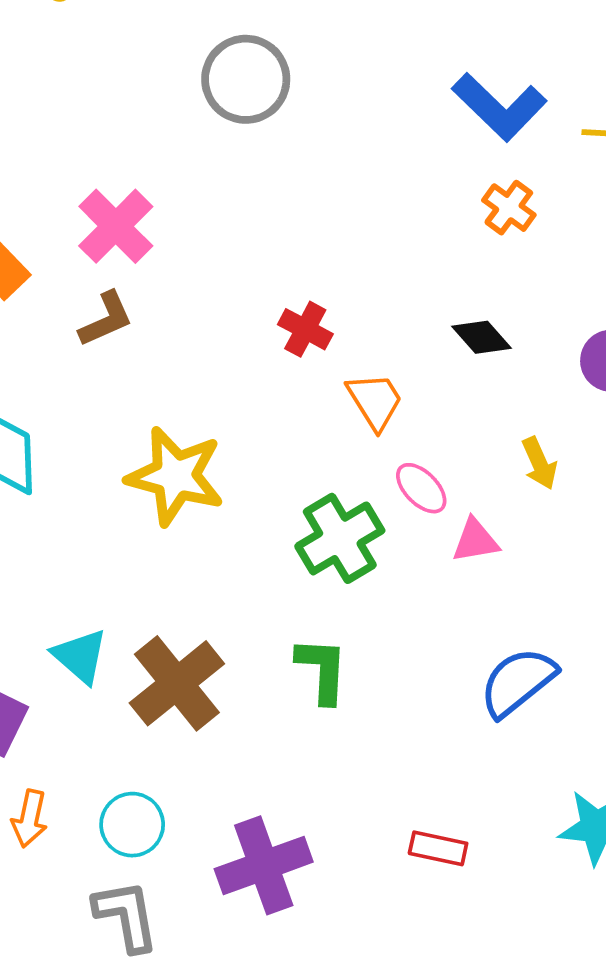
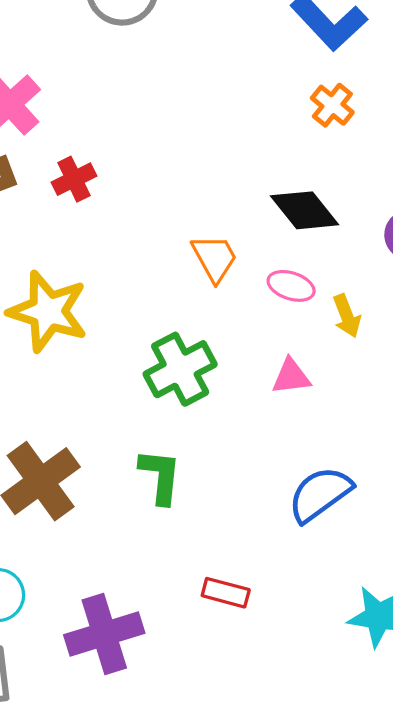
red cross: (305, 329) -> (74, 179), moved, turned 33
black diamond: (482, 337) -> (305, 210), size x1.4
pink ellipse: (421, 488) -> (291, 286), moved, turned -30
red rectangle: (438, 848) -> (226, 593), moved

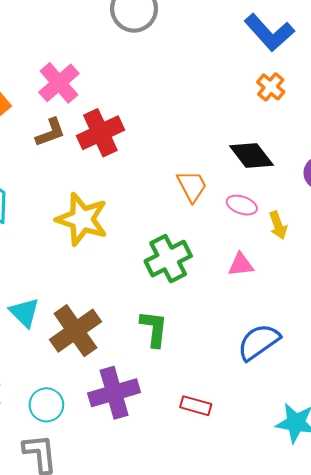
red cross: (74, 179) -> (100, 133), size x1.6
purple cross: (104, 634) -> (114, 393), moved

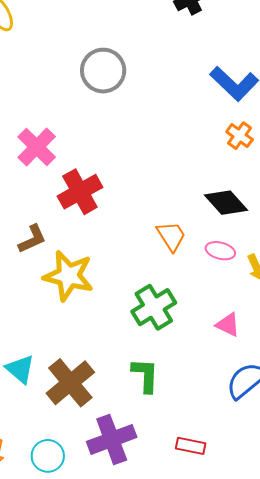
brown L-shape: (50, 132) -> (32, 239), moved
pink triangle: (241, 265) -> (228, 325), moved, turned 36

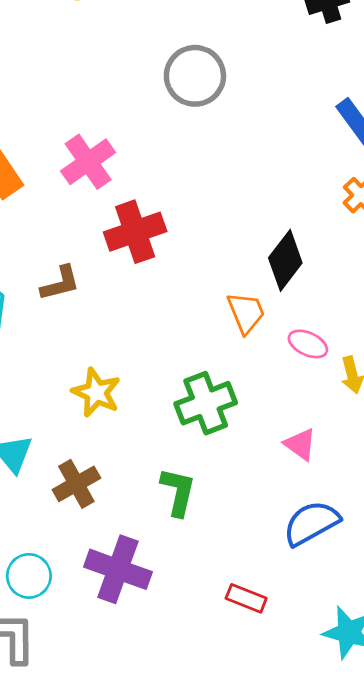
black diamond: (226, 203) -> (285, 260), moved, turned 69
yellow star: (69, 276) -> (96, 393), moved, size x0.7
brown cross: (70, 383) -> (76, 484), size x0.7
purple cross: (112, 439) -> (118, 569), turned 30
red rectangle: (191, 446) -> (246, 598), moved

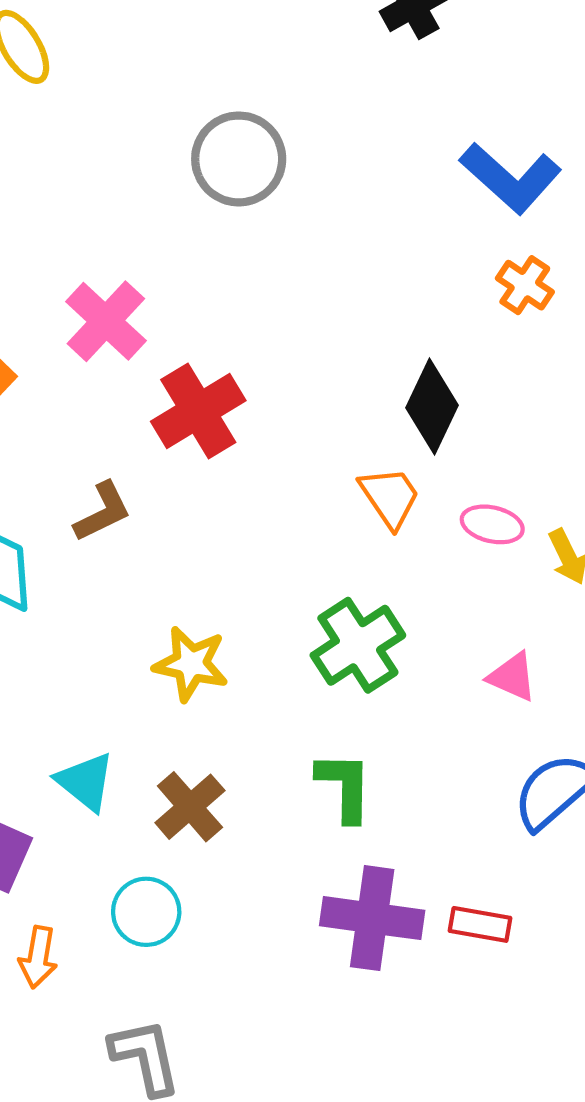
purple cross: (118, 569) -> (372, 918), moved
cyan circle: (29, 576) -> (146, 912), moved

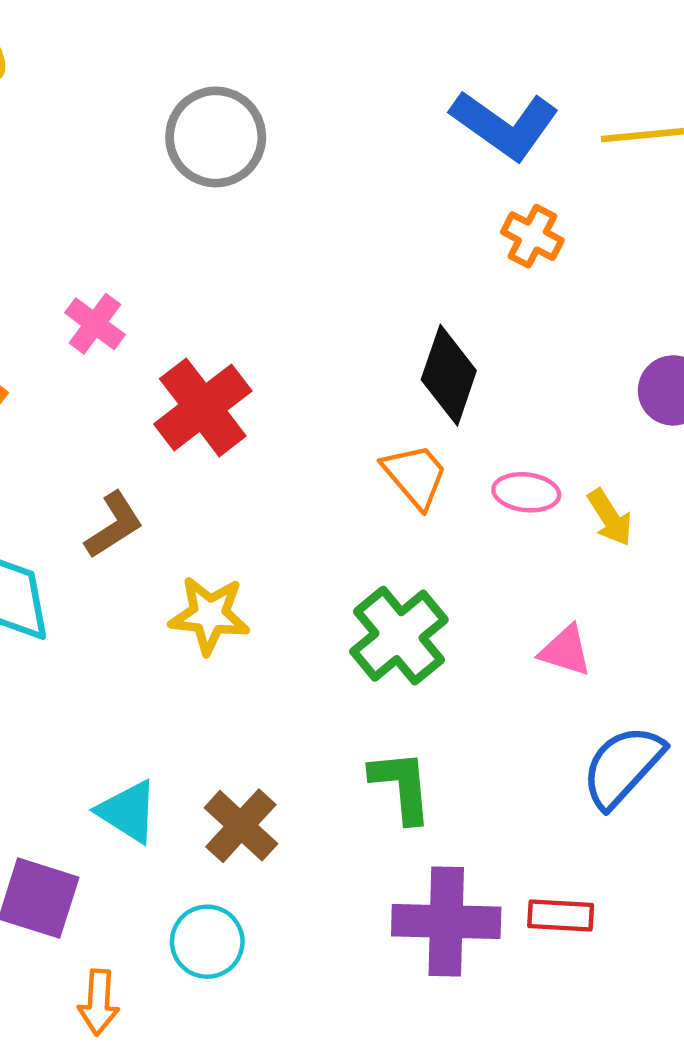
pink cross: (106, 321) -> (95, 324), size x0.7
yellow star: (191, 664) -> (209, 615), moved

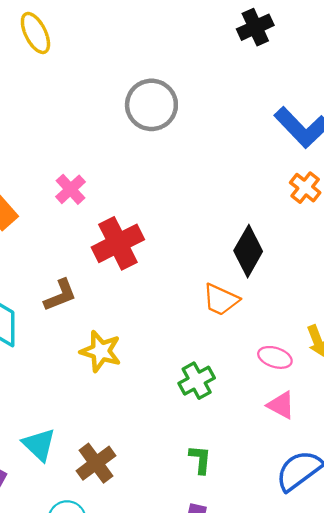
orange trapezoid: (415, 476) -> (221, 300), turned 144
pink ellipse: (526, 492) -> (275, 357), moved
green cross: (399, 636) -> (197, 381), size x0.7
green L-shape: (401, 786) -> (200, 459), moved, size x0.7

